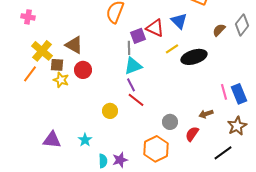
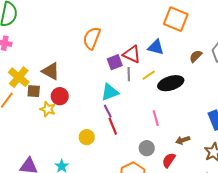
blue triangle: (179, 21) -> (156, 47), turned -30
gray line: (129, 48) -> (129, 74), moved
yellow star: (61, 80) -> (48, 109), moved
pink line: (224, 92) -> (156, 118), moved
red line: (136, 100) -> (113, 126), turned 30

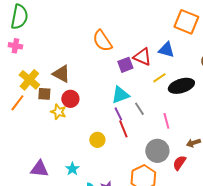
orange semicircle: (92, 38) -> (102, 41), turned -55
gray line: (129, 74) -> (139, 109), moved, turned -32
gray circle: (147, 148) -> (157, 151), size x1.5

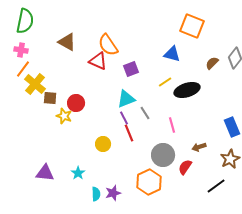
red triangle: (142, 57) -> (98, 61), moved
brown triangle: (61, 74) -> (67, 42), moved
orange line: (17, 103) -> (23, 69), moved

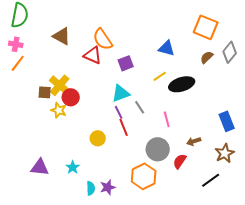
orange square: (192, 26) -> (206, 27), moved
yellow cross: (35, 84) -> (60, 85), moved

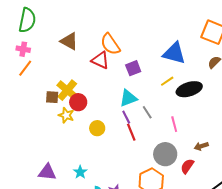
blue triangle: (167, 48) -> (174, 53), size x1.4
yellow circle: (98, 138) -> (97, 128), moved

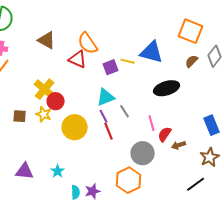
yellow line: (167, 81) -> (128, 61), moved, turned 48
brown square: (52, 97) -> (20, 116), moved
yellow circle: (97, 128) -> (75, 127), size x1.6
red semicircle: (187, 166) -> (165, 134), moved

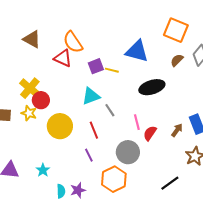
yellow line: (128, 61) -> (112, 70), moved
purple line: (104, 116) -> (89, 155), moved
brown arrow: (179, 145) -> (177, 130), moved, turned 144
black line: (196, 184) -> (170, 183), moved

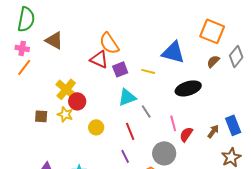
brown triangle: (32, 39) -> (54, 40), moved
purple square: (96, 66) -> (120, 69), moved
yellow circle: (60, 126) -> (96, 127), size x0.6

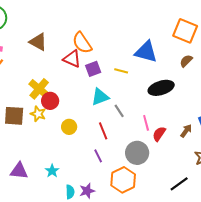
brown triangle: (54, 40) -> (38, 42), moved
brown square: (41, 116) -> (14, 116), size x1.5

